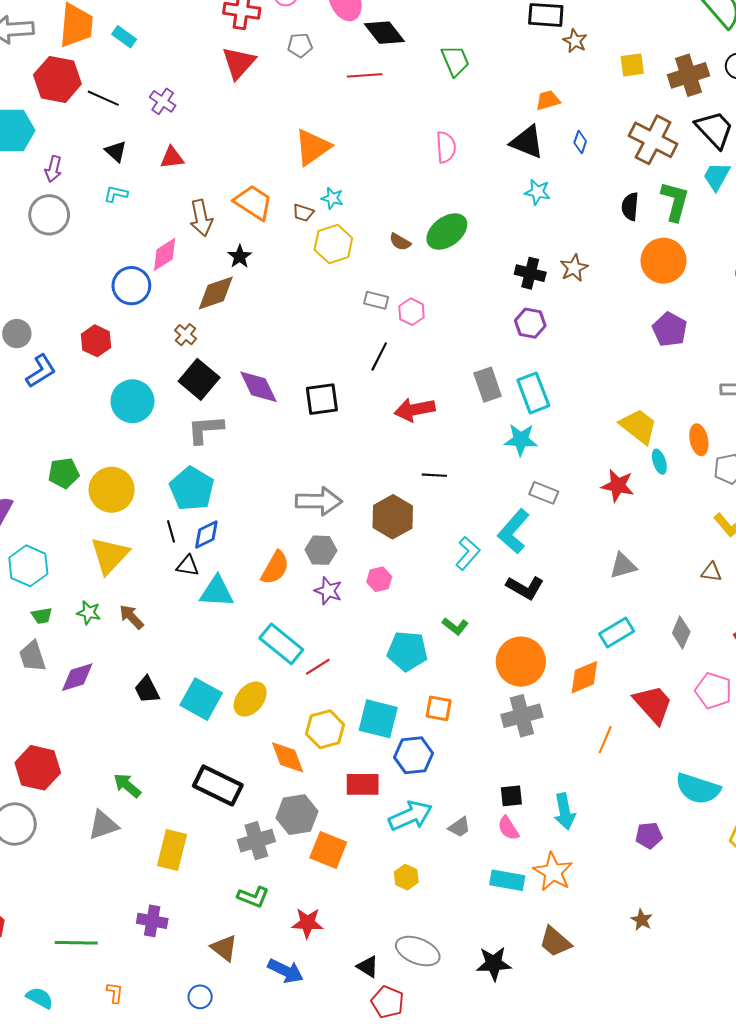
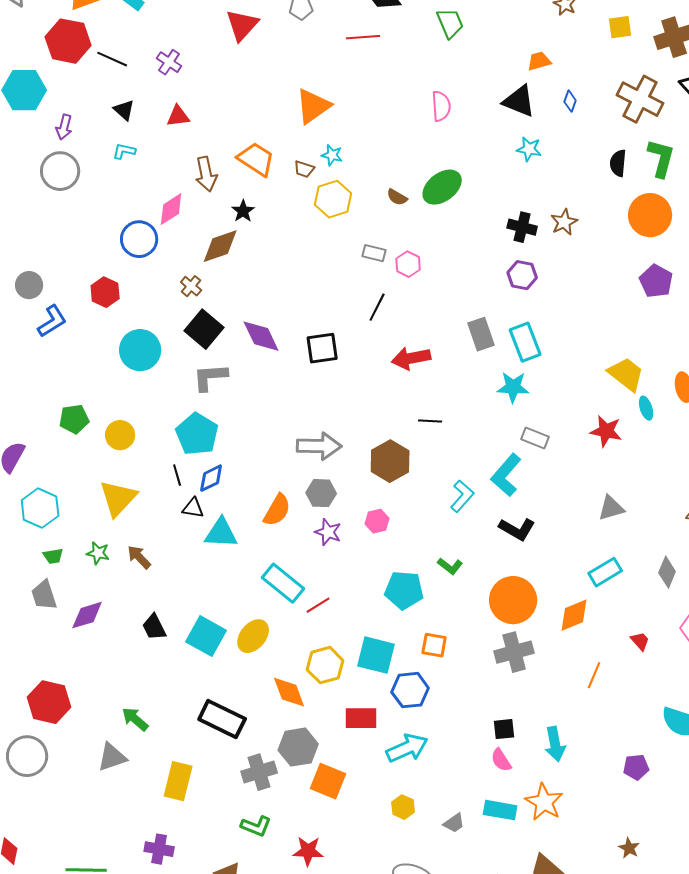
yellow circle: (112, 490) -> (120, 435), size x0.7
red trapezoid: (653, 704) -> (640, 641), size x0.5
gray trapezoid: (459, 827) -> (454, 823), moved

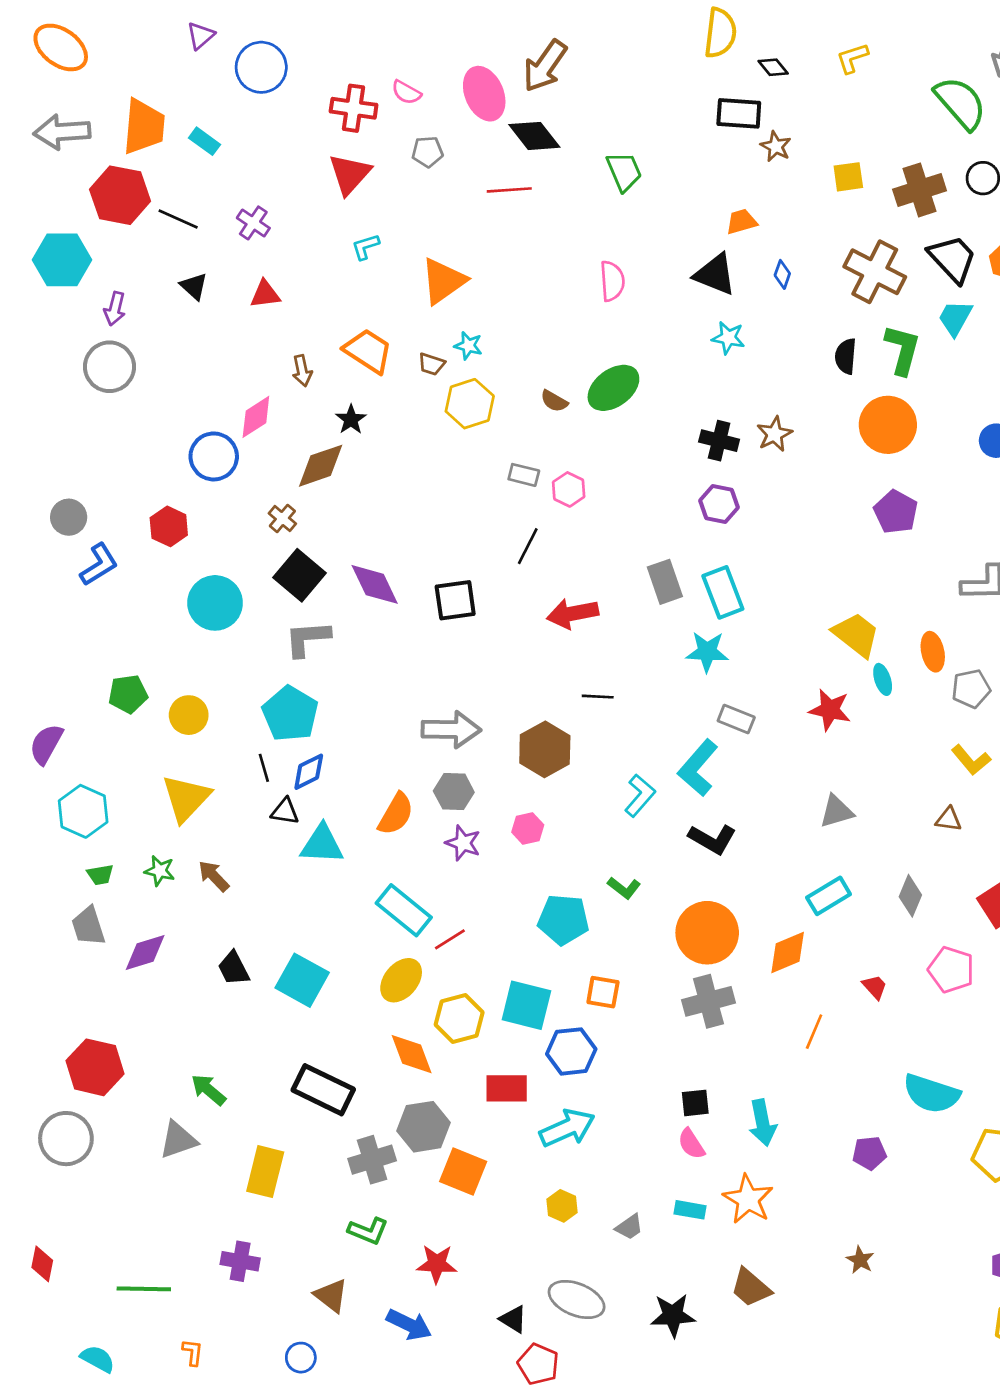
cyan L-shape: (124, 151) -> (365, 247), moved, turned -30
brown arrow: (206, 174) -> (302, 371), size x0.7
yellow ellipse: (253, 636) -> (401, 980), moved
cyan rectangle: (500, 810) -> (690, 1210), size x0.7

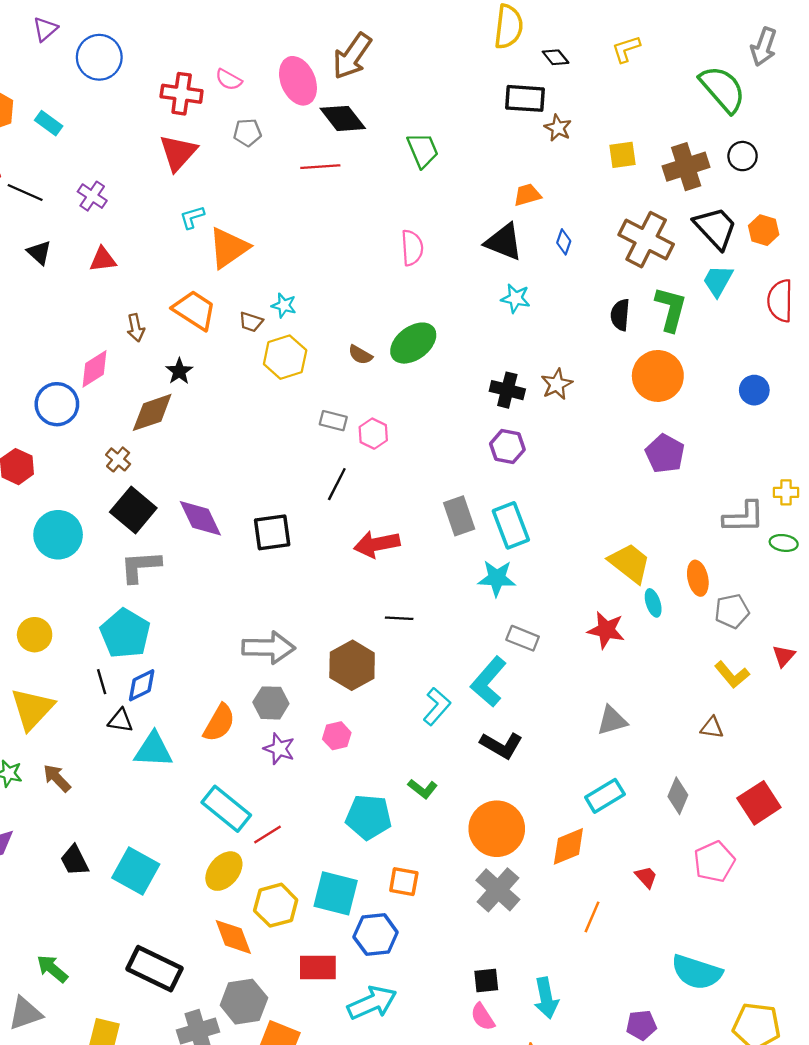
orange triangle: (443, 281) -> (229, 248), moved
pink pentagon: (951, 970) -> (714, 862), turned 30
gray cross: (708, 1001) -> (498, 890), turned -33

